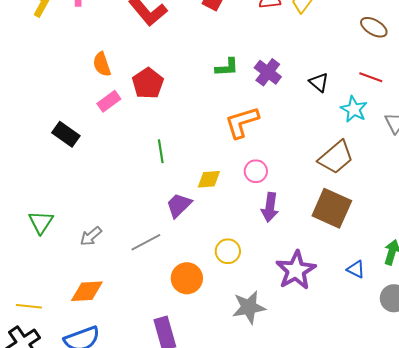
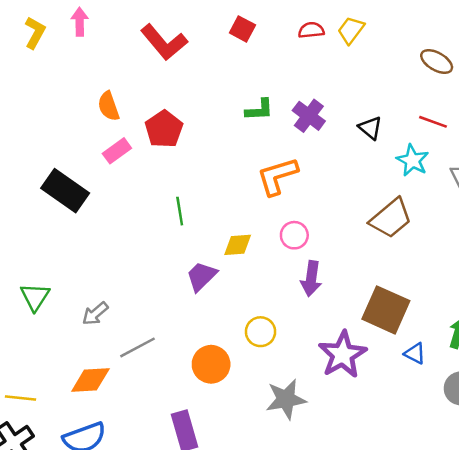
black rectangle: (66, 134) -> (65, 191), size x1.4
brown square: (332, 208) -> (386, 310), moved
gray line: (146, 242) -> (137, 347), moved

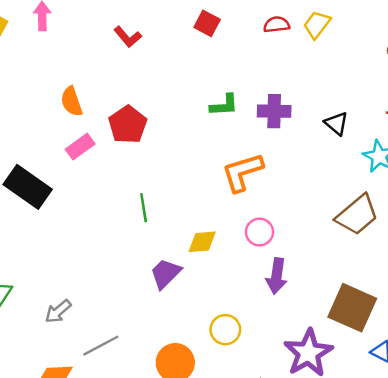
red L-shape: (164, 42) -> (128, 37), size x0.6
purple cross: (309, 116) -> (274, 111), turned -36

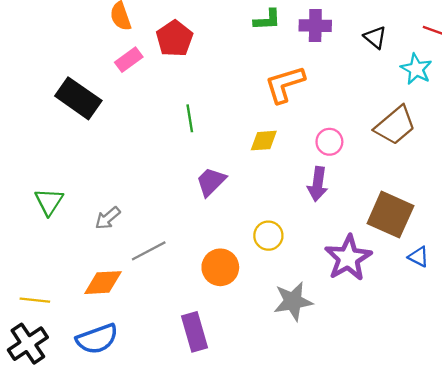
pink circle: (259, 232) -> (329, 142), moved
yellow diamond: (202, 242) -> (264, 141), moved

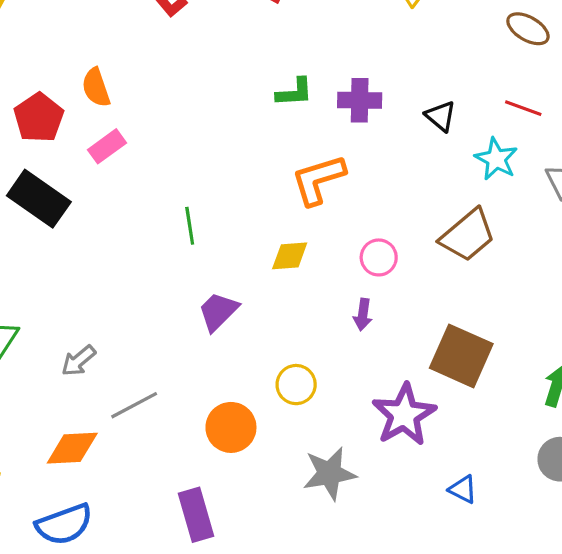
red pentagon: (175, 39) -> (39, 118), moved
purple arrow: (318, 184) -> (363, 315), size x0.7
blue triangle: (419, 257) -> (463, 489), moved

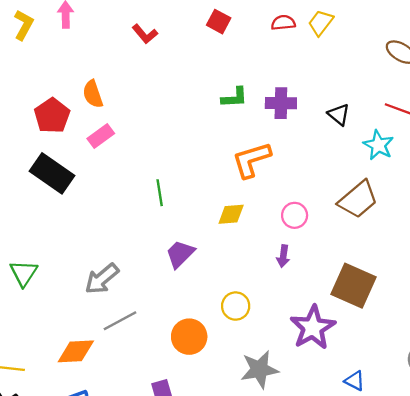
gray arrow: (78, 361) -> (102, 279), moved, size x1.4

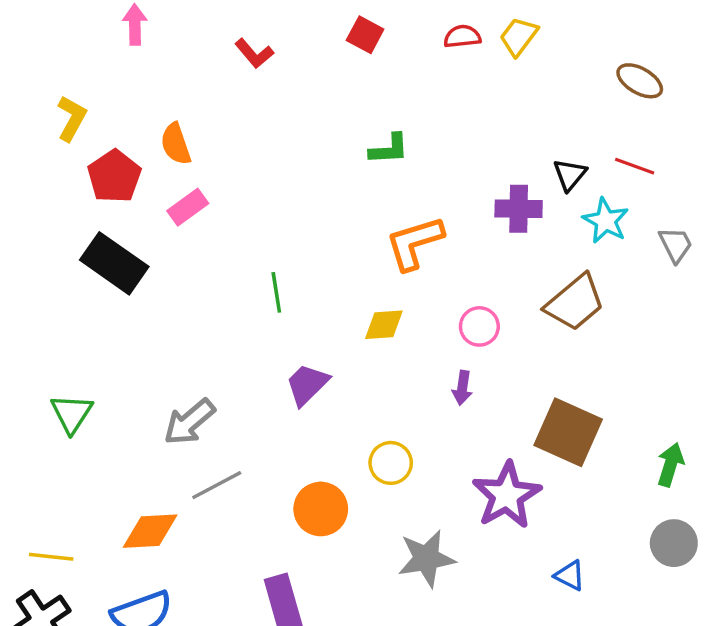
yellow L-shape: (24, 25) -> (72, 118), moved
purple cross: (281, 103) -> (519, 209), moved
black triangle: (339, 114) -> (570, 175), moved, turned 30

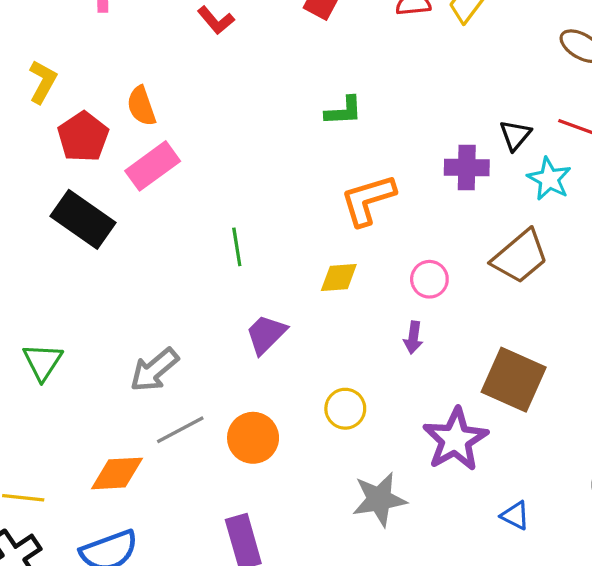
pink rectangle: (188, 207) -> (153, 166), size x1.4
orange circle: (321, 509) -> (253, 438), moved

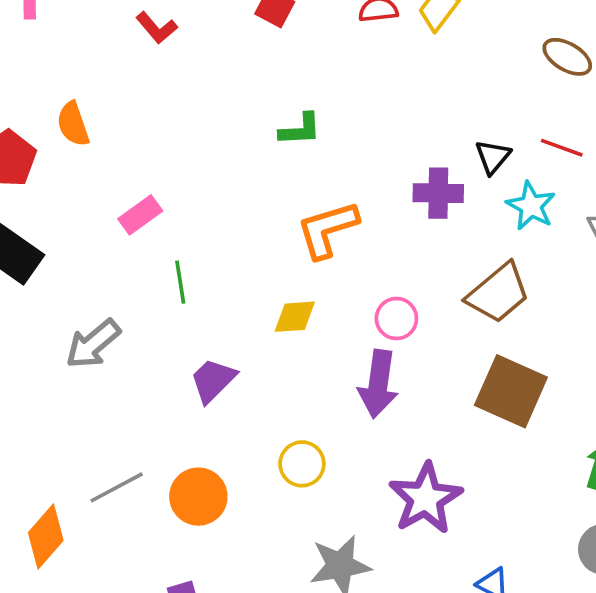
pink rectangle: (153, 166) -> (140, 215), moved, size x0.7
purple arrow: (413, 337) -> (378, 384), size x1.8
gray arrow: (154, 370) -> (93, 344), moved
brown square: (514, 380) -> (511, 391), moved
orange diamond: (117, 473) -> (46, 537), turned -46

